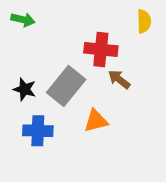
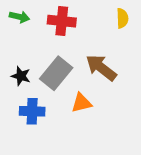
red cross: (101, 49) -> (62, 21), moved
brown arrow: (119, 79) -> (101, 68), size x1.6

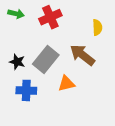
yellow semicircle: (122, 18) -> (97, 27), moved
red cross: (62, 21) -> (50, 17), turned -30

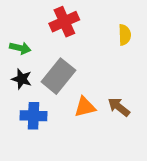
green arrow: (16, 14) -> (20, 48), moved
brown arrow: (82, 55) -> (119, 107), moved, size x0.7

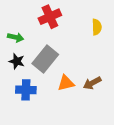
brown arrow: (119, 107) -> (92, 83), turned -66

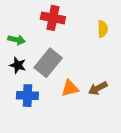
red cross: (50, 17) -> (53, 18), turned 35

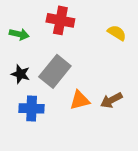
yellow semicircle: (103, 29) -> (117, 33), turned -56
green arrow: (17, 40) -> (19, 34), moved

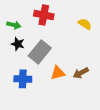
black star: (21, 74) -> (18, 44), moved

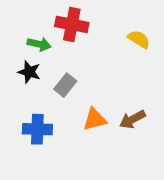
green arrow: (14, 25) -> (39, 44), moved
gray rectangle: (40, 52) -> (65, 85), size x0.6

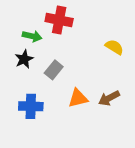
yellow semicircle: (139, 39) -> (114, 47), moved
black star: (29, 72) -> (24, 59), turned 30

